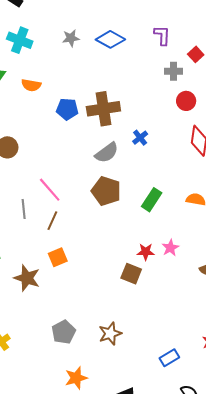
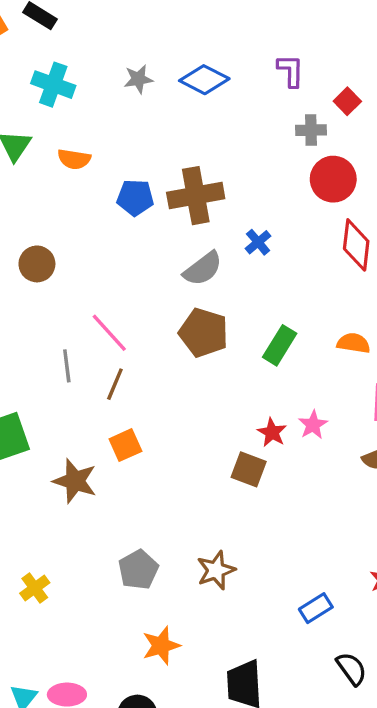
red circle: (186, 101) -> (333, 179), size x1.4
red star: (146, 252) -> (272, 432), turned 30

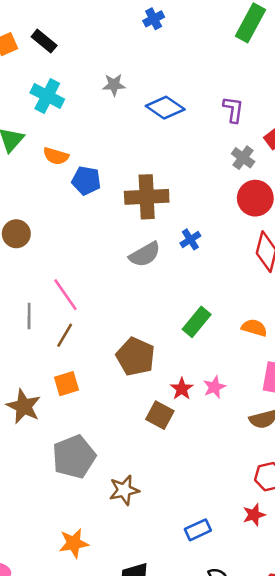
gray star: (138, 79) -> (114, 85), moved
gray cross: (311, 130) -> (243, 158), turned 30
blue pentagon: (135, 198) -> (86, 181), moved
brown pentagon: (204, 333) -> (136, 357), moved
gray pentagon: (138, 570) -> (74, 457), moved, size x1.4

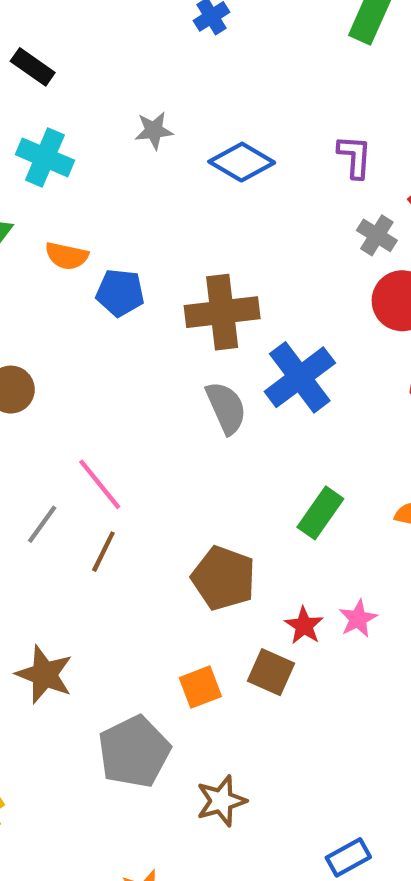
blue cross: (190, 239) -> (300, 377), size x2.0
gray semicircle: (145, 254) -> (226, 408), turned -80
gray line: (29, 316) -> (42, 524), turned 40
orange square: (67, 384) -> (200, 687), moved

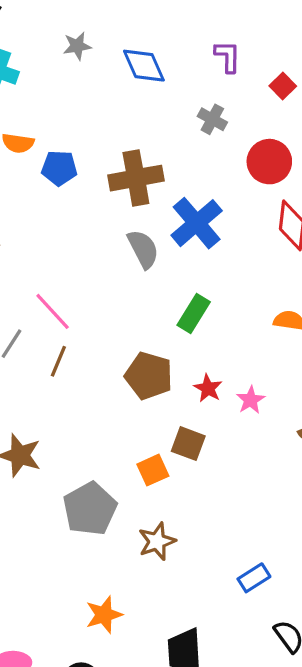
blue diamond: (242, 162) -> (144, 66), turned 39
gray cross: (377, 235) -> (212, 119), moved
green rectangle: (320, 513) -> (194, 313), moved
red star: (304, 626) -> (208, 388), moved
orange square: (200, 687) -> (153, 470), moved

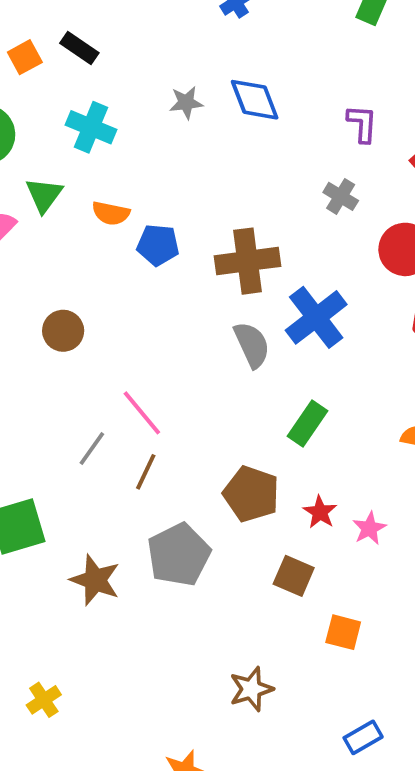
blue diamond: (144, 66) -> (255, 100), moved
orange square: (153, 470) -> (343, 632), moved, turned 36
gray pentagon: (90, 509) -> (179, 555), moved

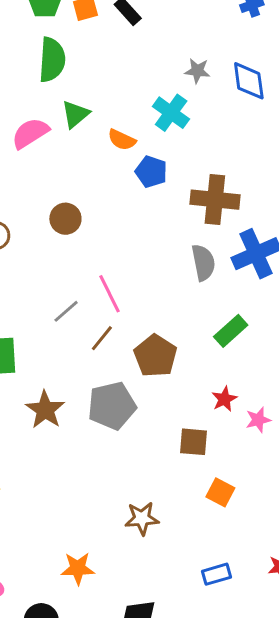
cyan cross: (91, 127) -> (171, 113), moved
brown pentagon: (251, 494) -> (155, 356), moved
brown square: (294, 576) -> (194, 442), turned -32

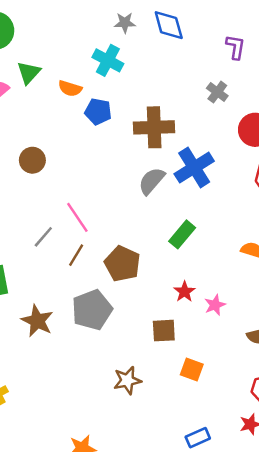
gray semicircle: (203, 263) -> (152, 181), turned -120
brown star: (142, 518) -> (127, 380), moved

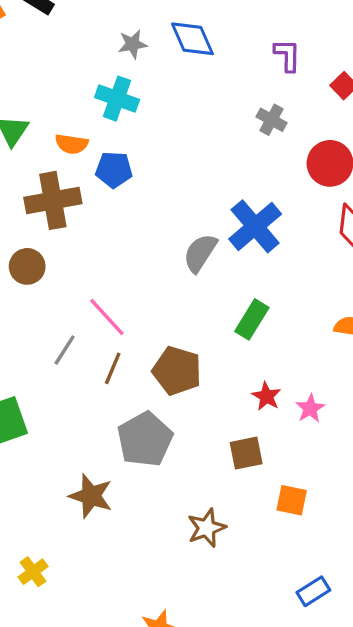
brown cross: (154, 127) -> (53, 200), moved
brown circle: (32, 160) -> (27, 266), moved
brown star: (37, 321) -> (91, 496), moved

